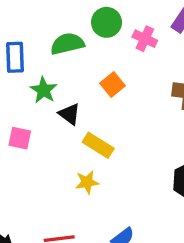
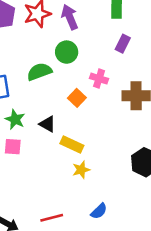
pink cross: (145, 39) -> (99, 79), moved
green star: (44, 90) -> (15, 119), moved
yellow star: (87, 182) -> (81, 170), moved

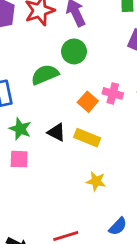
pink cross: (99, 79) -> (113, 93), moved
yellow rectangle: (72, 144) -> (87, 138), moved
yellow star: (81, 170) -> (96, 181), turned 30

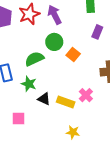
pink cross: (113, 93) -> (86, 95), moved, turned 32
orange square: (88, 102) -> (73, 54), moved
green star: (20, 129) -> (29, 84), moved

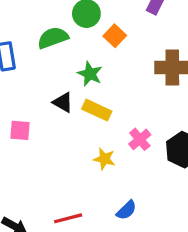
green star: (29, 84) -> (90, 74), moved
pink cross: (86, 95) -> (140, 139), moved

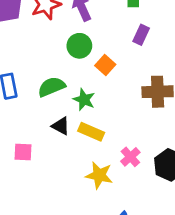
green semicircle: (53, 38) -> (52, 87), moved
yellow star: (104, 159) -> (99, 175), size x1.4

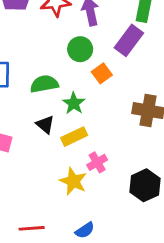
purple rectangle: (141, 35) -> (129, 40), moved, size x1.5
yellow rectangle: (91, 132) -> (74, 137), turned -60
pink cross: (130, 157) -> (97, 162), moved

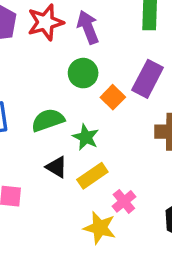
purple rectangle: (129, 40) -> (148, 79), moved

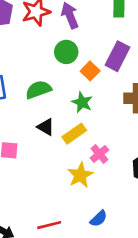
green star: (86, 137) -> (82, 102), moved
yellow star: (100, 228) -> (80, 175), turned 30

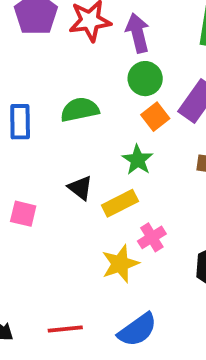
green circle: (66, 52) -> (145, 79), moved
green semicircle: (38, 90) -> (80, 110), moved
blue semicircle: (99, 219) -> (137, 330), size x1.5

